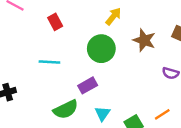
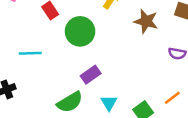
green circle: (101, 49) -> (80, 31), moved
cyan line: (49, 62) -> (30, 53), moved

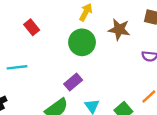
green circle: (80, 31) -> (82, 42), moved

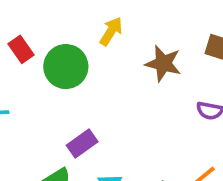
green circle: (82, 42) -> (66, 67), moved

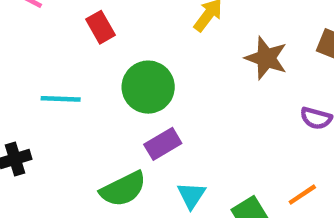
green circle: (66, 67) -> (148, 87), moved

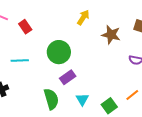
red rectangle: (100, 27) -> (25, 27), moved
green semicircle: (123, 189) -> (51, 99), turned -75

